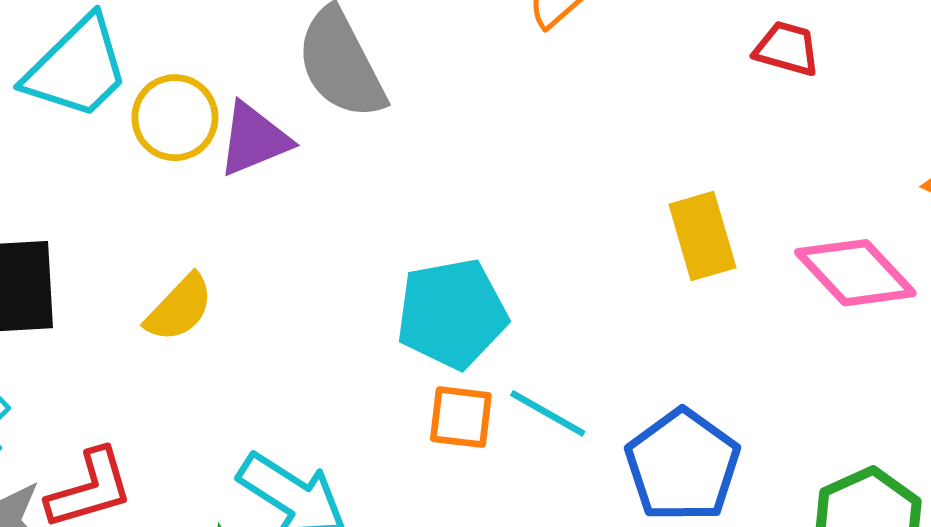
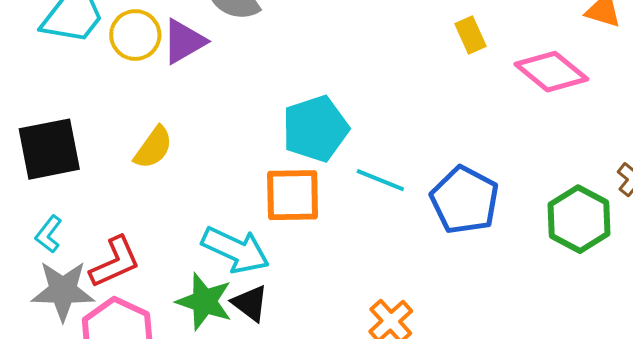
yellow rectangle: (702, 236) -> (470, 35), moved, size x0.7
orange square: (461, 417) -> (293, 195), moved, size x1.5

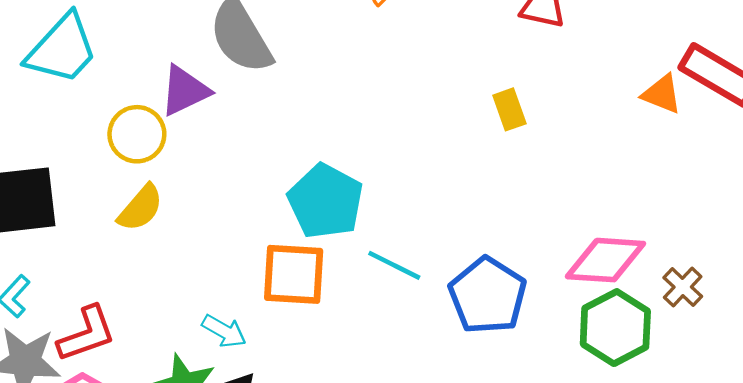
yellow circle: (135, 35) -> (137, 134), moved
pink diamond: (551, 72) -> (605, 260), moved, turned -40
cyan pentagon: (315, 129) -> (325, 201), turned -30
cyan arrow: (236, 250) -> (224, 331), size x0.6

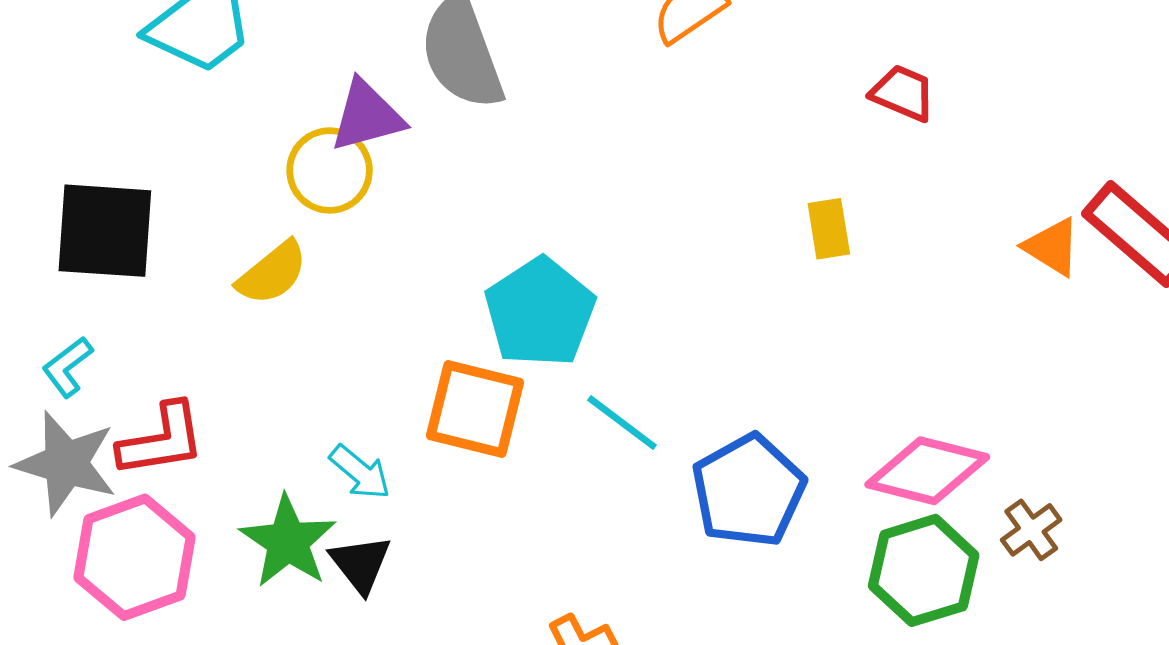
yellow circle: (137, 134) -> (330, 171), moved

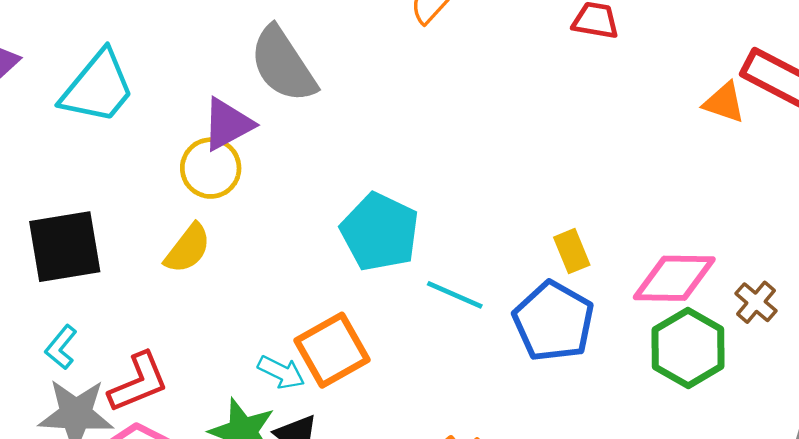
yellow rectangle: (829, 229) -> (572, 251), moved
orange square: (475, 409) -> (332, 350), moved, turned -30

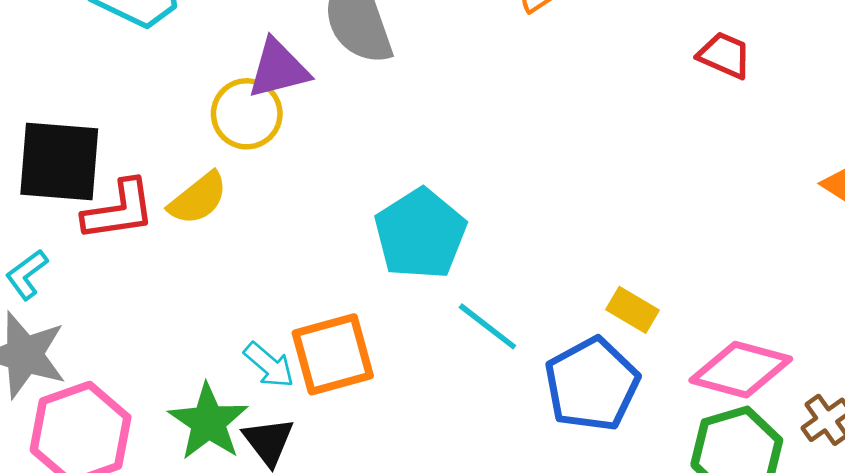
yellow rectangle: (572, 251) -> (632, 310), turned -51
red L-shape: (138, 382) -> (119, 210), moved

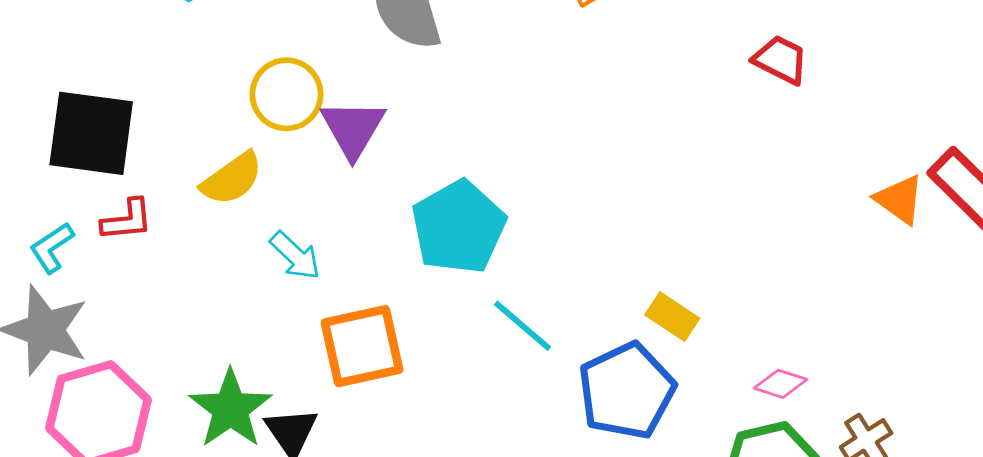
purple triangle: (278, 69) -> (353, 129), moved, turned -48
red L-shape: (119, 210) -> (127, 220), moved, size x0.7
cyan arrow: (269, 365) -> (295, 256), moved
pink diamond: (741, 370) -> (781, 384), size x0.5

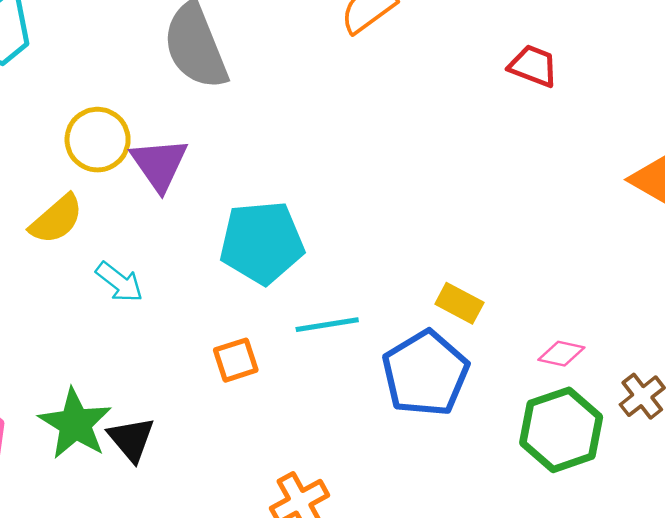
cyan pentagon: (458, 227) -> (262, 243), turned 30
cyan line: (522, 326) -> (327, 325), turned -44
orange square: (362, 346) -> (236, 360), moved, size x0.6

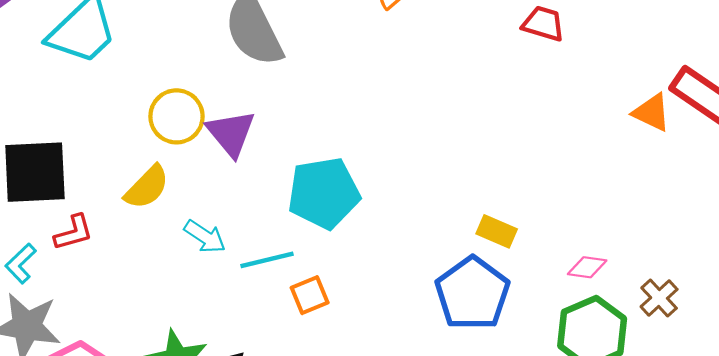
cyan line: (327, 325) -> (267, 260), moved

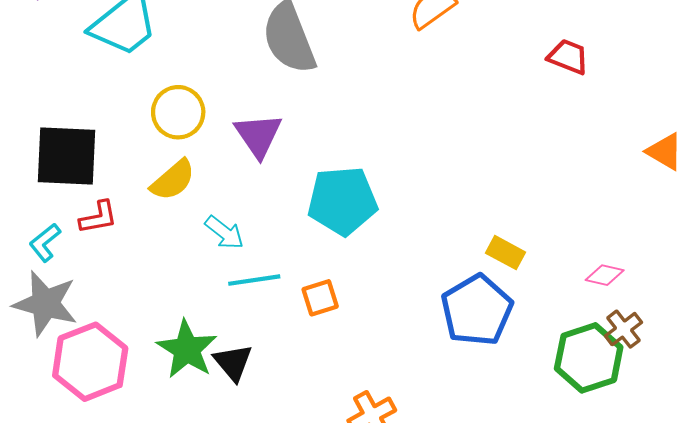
yellow circle: (176, 116) -> (178, 112), moved
cyan line: (267, 260) -> (254, 280), moved
pink diamond: (587, 267) -> (605, 275), moved
brown cross: (659, 298) -> (623, 329), moved

